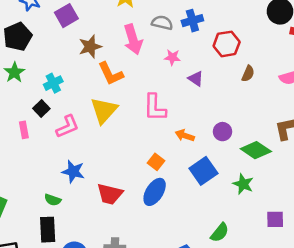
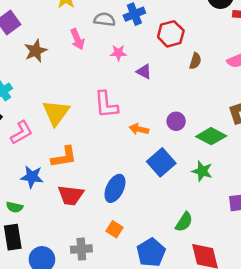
pink arrow: (133, 39) -> (77, 39), size x0.7
orange L-shape: (111, 74) -> (64, 157), moved, turned -68
orange square: (156, 162) -> (115, 229), moved

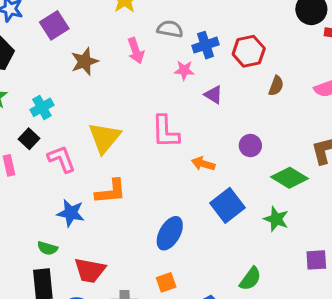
blue cross: (134, 14) -> (205, 45), moved
purple circle: (176, 121) -> (250, 146), moved
pink L-shape: (22, 133) -> (61, 159), turned -85
red trapezoid: (71, 195) -> (90, 270), moved
orange square: (115, 229) -> (166, 282), turned 35

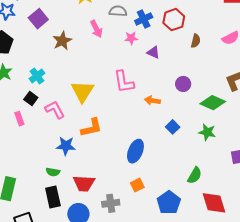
blue square: (227, 205) -> (173, 127), size x0.6

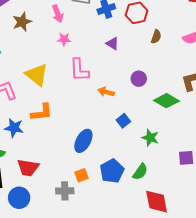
pink star: (131, 38) -> (64, 39), moved
yellow triangle: (82, 91) -> (37, 75), turned -30
green star: (207, 132) -> (150, 138), moved
gray cross: (111, 203) -> (65, 191), moved
blue pentagon: (169, 203) -> (112, 171), moved

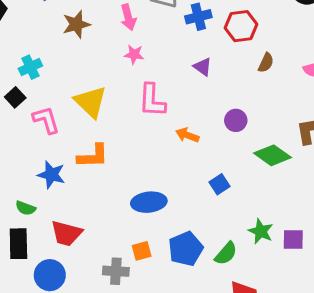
blue square: (123, 121) -> (220, 184), moved
green star: (150, 138) -> (261, 231), moved
blue ellipse: (83, 141) -> (149, 202), turned 50

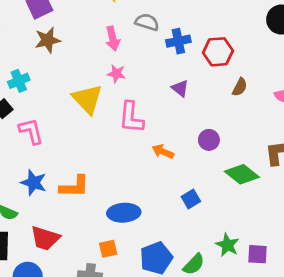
brown star: (76, 24) -> (48, 40), moved
yellow triangle: (91, 102) -> (87, 99), moved
orange L-shape: (93, 156) -> (74, 187), moved
orange square: (142, 251) -> (108, 249), moved

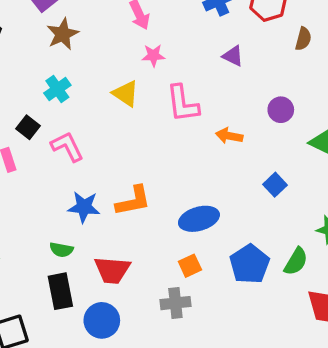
cyan cross: (19, 81) -> (57, 89), moved
yellow triangle: (87, 99) -> (126, 94), size x0.7

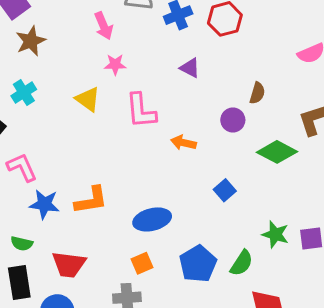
brown semicircle: (303, 39) -> (257, 93), moved
pink L-shape: (67, 147) -> (22, 167), moved

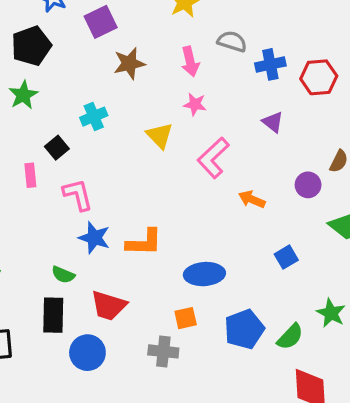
brown star: (31, 41) -> (129, 63), moved
pink L-shape: (141, 111) -> (213, 158), turned 42

